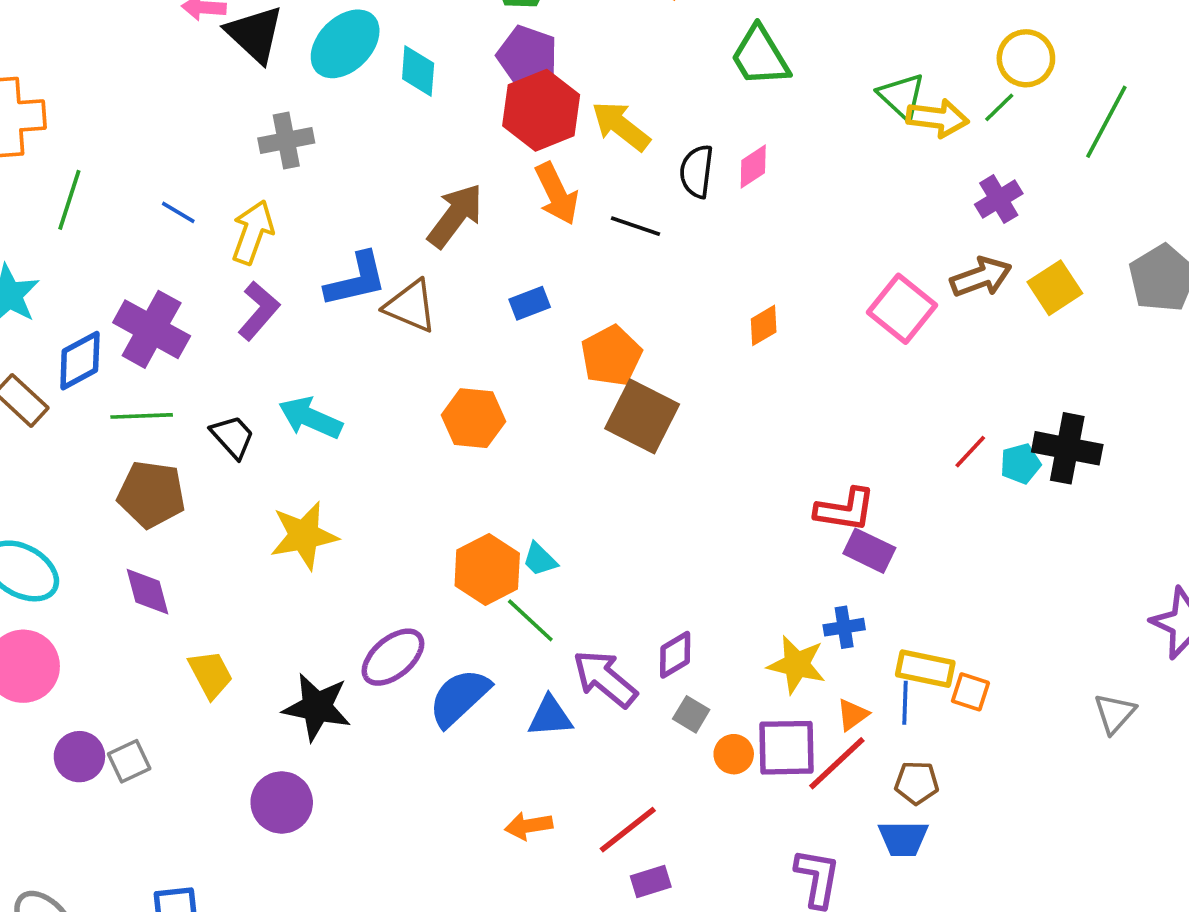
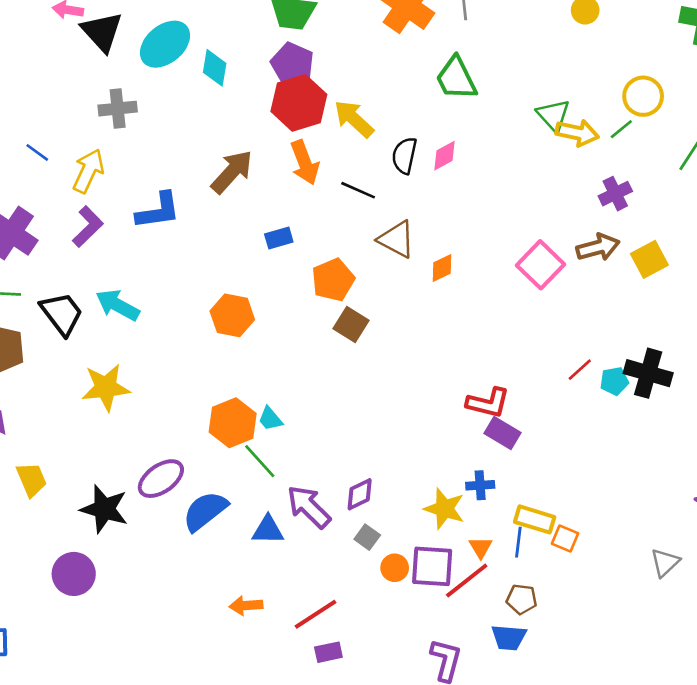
brown triangle: (411, 306) -> (396, 239), moved
brown square: (642, 416) -> (351, 324), size x0.7
black trapezoid: (233, 437) -> (62, 314), size x1.4
orange triangle: (853, 715) -> (481, 547), turned -30

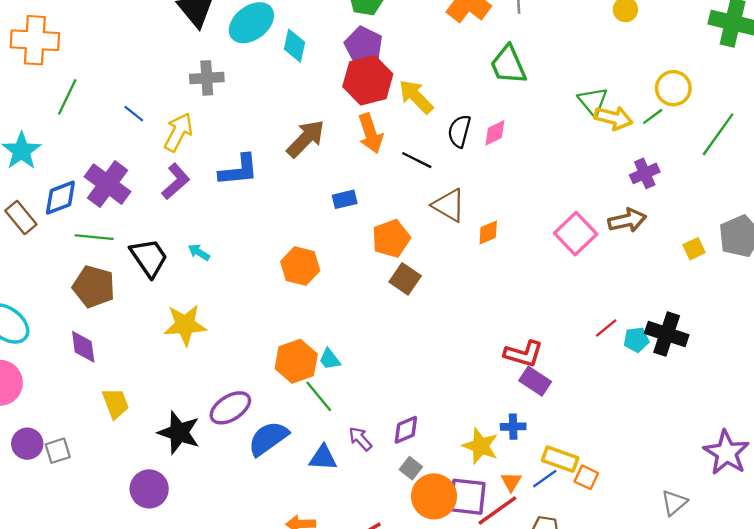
yellow square: (649, 259) -> (694, 249), moved, size x0.7
cyan arrow: (118, 305) -> (199, 252), size x0.6
purple arrow: (309, 507) -> (360, 439), size x0.6
blue line: (518, 542) -> (545, 479), turned 45
orange circle: (395, 568) -> (434, 496), size x1.8

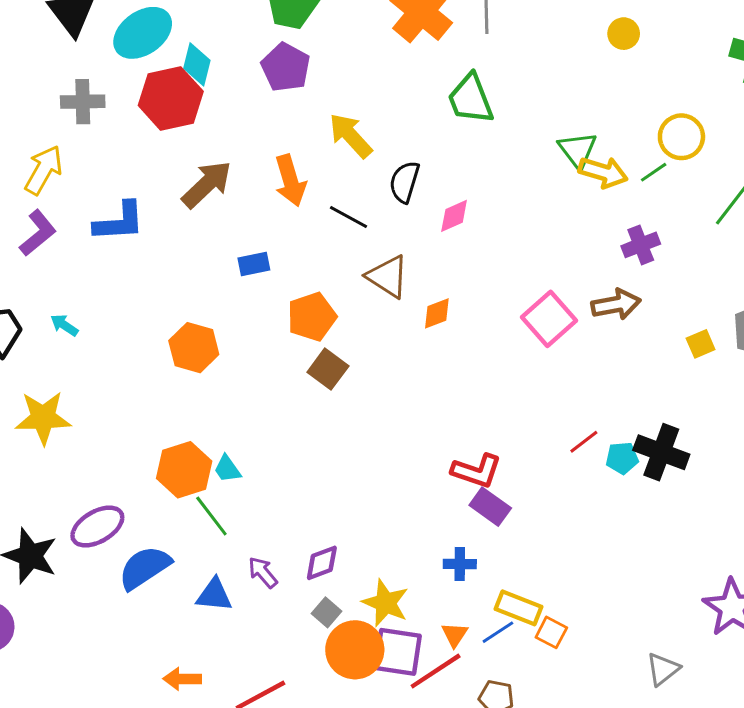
red hexagon: (368, 80) -> (171, 98), moved
pink diamond: (495, 133) -> (454, 216), moved
yellow star: (481, 446) -> (386, 603), moved

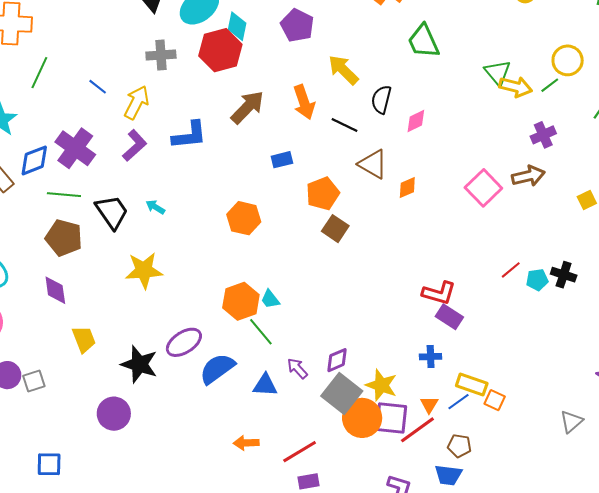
black cross: (661, 452) -> (564, 275), size x0.7
gray square: (326, 612) -> (342, 393), size x2.0

